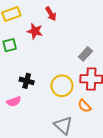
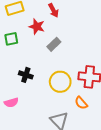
gray rectangle: (85, 54) -> (54, 44), moved
pink semicircle: (14, 101) -> (11, 103), moved

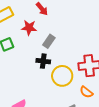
black cross: (26, 75) -> (43, 61), moved

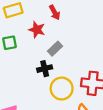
black cross: (43, 61) -> (45, 69), turned -32

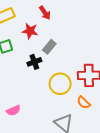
black cross: (45, 69) -> (34, 62), moved

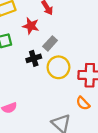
yellow circle: (60, 84) -> (58, 67), moved

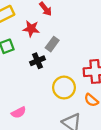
yellow circle: (58, 67) -> (64, 88), moved

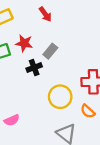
red star: (31, 29) -> (24, 43), moved

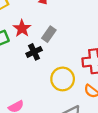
red star: (24, 43) -> (22, 28), turned 30

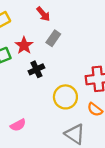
gray rectangle: (49, 34) -> (53, 38), moved

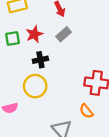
yellow circle: (65, 97) -> (35, 86), moved

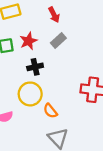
orange semicircle: (86, 111) -> (50, 111), moved

